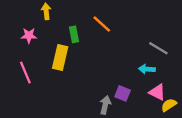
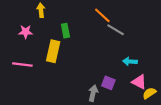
orange line: (102, 24) -> (102, 15), moved
gray line: (158, 48) -> (116, 30), moved
pink line: (25, 73) -> (22, 64), turned -60

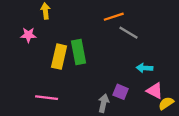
orange line: (102, 15) -> (114, 17), turned -60
green rectangle: (65, 31) -> (78, 52), moved, size x1.5
pink line: (22, 64) -> (47, 98), moved

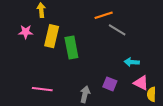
yellow rectangle: (59, 57) -> (52, 36), moved
gray arrow: (104, 103) -> (85, 94), moved
yellow semicircle: (166, 103) -> (151, 94), turned -56

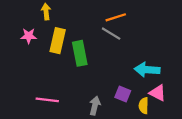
gray line: (117, 30) -> (111, 34), moved
cyan arrow: (132, 62) -> (147, 70), size x1.5
yellow semicircle: (151, 94) -> (144, 106), moved

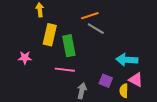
orange line: (116, 17) -> (90, 16), moved
pink star: (29, 36) -> (25, 58), moved
pink line: (47, 100) -> (65, 70), moved

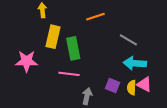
gray line: (96, 29) -> (128, 40), moved
pink star: (25, 58) -> (27, 61), size x1.5
yellow semicircle: (124, 91) -> (132, 88), moved

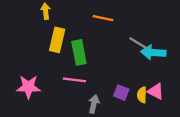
orange line: (95, 17) -> (103, 18), turned 30
pink star: (27, 61) -> (28, 87), moved
cyan arrow: (135, 63) -> (153, 52), moved

